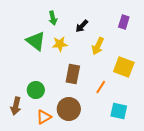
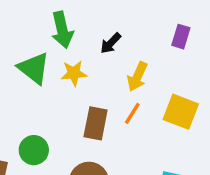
green arrow: (53, 18) -> (62, 30), size x1.5
orange line: (101, 87) -> (132, 113), moved

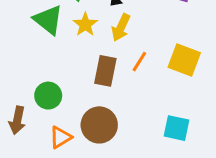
yellow star: (74, 73) -> (85, 24), turned -30
yellow arrow: (137, 77) -> (121, 28), moved

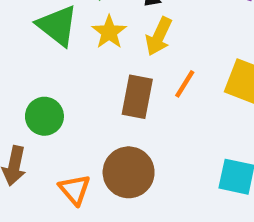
green circle: (48, 96) -> (44, 116), moved
orange triangle: (61, 137) -> (75, 190), turned -40

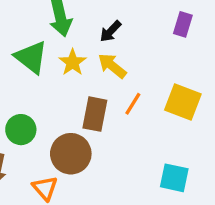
yellow arrow: (159, 36) -> (112, 66), turned 104
brown circle: (129, 172) -> (71, 154), moved

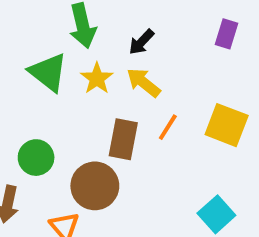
cyan square: (174, 178) -> (216, 214), turned 36

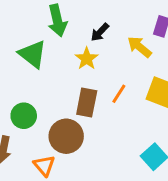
yellow star: (97, 78) -> (87, 59), moved
yellow arrow: (143, 83) -> (139, 47), moved

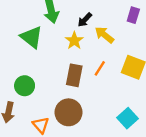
yellow arrow: (139, 47) -> (104, 35), moved
brown circle: (66, 136) -> (69, 112), moved

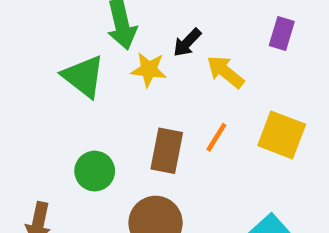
yellow star: (74, 41) -> (149, 70), moved, turned -30
green circle: (25, 86) -> (95, 171), moved

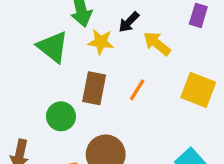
orange line: (216, 137) -> (137, 90), moved
brown rectangle: (167, 151) -> (94, 88), moved

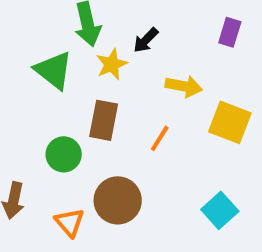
yellow star: (101, 42) -> (112, 64), turned -30
yellow arrow: (157, 44) -> (184, 86), moved, turned 152
orange line: (137, 90) -> (160, 138), moved

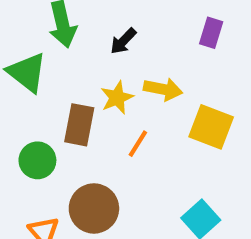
yellow star: (112, 64) -> (117, 98), moved

